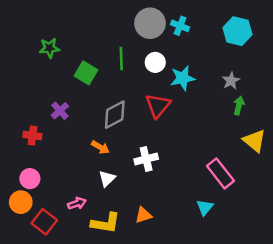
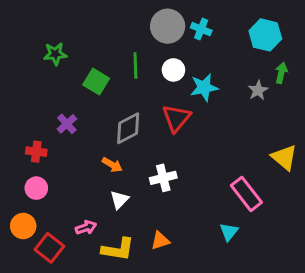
green arrow: (239, 105) -> (281, 73), moved
pink circle: (30, 179) -> (36, 188), moved

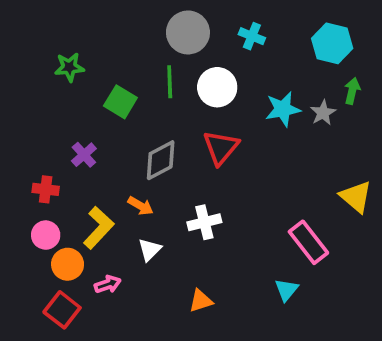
gray circle: (168, 26) -> (188, 32), moved
white circle: (173, 70) -> (217, 87), size x1.4
cyan star: (204, 87) -> (283, 109), moved
orange circle: (23, 226) -> (68, 264), moved
yellow L-shape: (118, 249) -> (99, 228), moved, turned -56

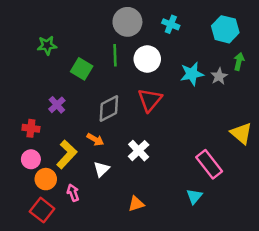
white cross: (204, 222) -> (139, 151), turned -30
pink arrow: (108, 284) -> (73, 193), turned -91

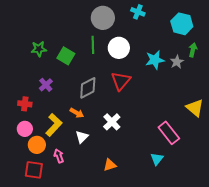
cyan cross: (171, 24) -> (138, 12), moved
green star: (47, 45) -> (39, 49), moved
red square: (42, 210) -> (34, 170), turned -30

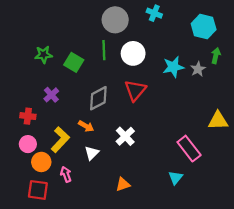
yellow triangle: (195, 108) -> (218, 121), turned -42

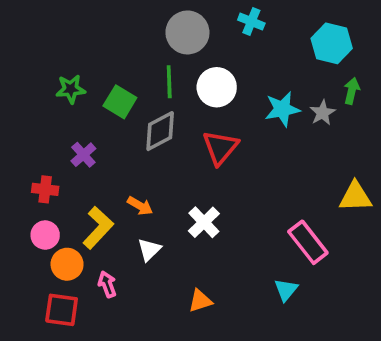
gray diamond: (98, 98) -> (160, 131), moved

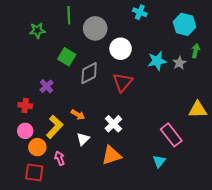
gray circle: (187, 32) -> (95, 28), moved
green line: (169, 82) -> (69, 15), moved
green star: (71, 89) -> (37, 30), moved
orange triangle: (200, 301) -> (111, 155), moved, size x1.5

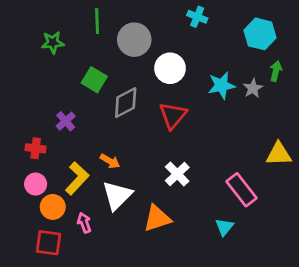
white cross: (113, 124) -> (177, 174), moved
white triangle: (83, 139) -> (117, 195), size x1.6

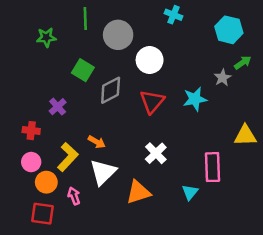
green arrow: (276, 71) -> (243, 63), turned 42
cyan star: (221, 85) -> (195, 99), moved
pink rectangle: (241, 190) -> (213, 167), turned 36
cyan triangle: (224, 227) -> (190, 192), moved

